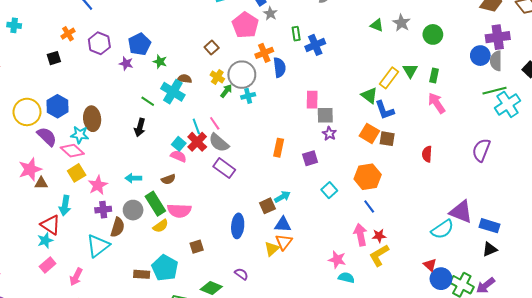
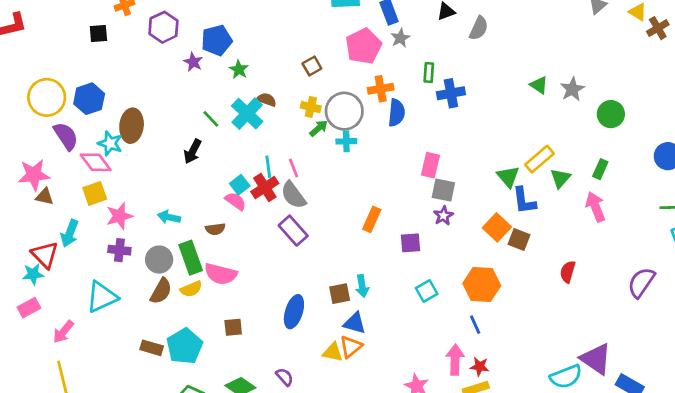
green triangle: (410, 71) -> (560, 178), moved
yellow cross: (217, 77) -> (311, 107), turned -32
cyan arrow: (282, 197) -> (362, 286), turned 98
brown semicircle: (118, 227) -> (161, 291), moved
yellow triangle: (272, 249) -> (333, 352), turned 42

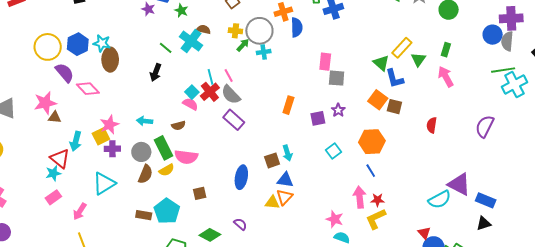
cyan star: (110, 143) -> (102, 43), moved
yellow square: (95, 193) -> (101, 136), moved
purple star: (443, 216) -> (338, 110), moved

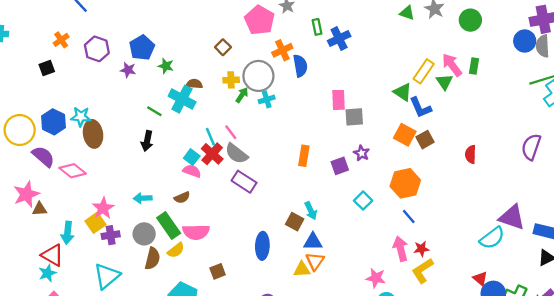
pink arrow: (446, 77) -> (452, 65), moved
brown square: (394, 107) -> (425, 140), turned -35
brown square: (272, 160) -> (295, 222), turned -35

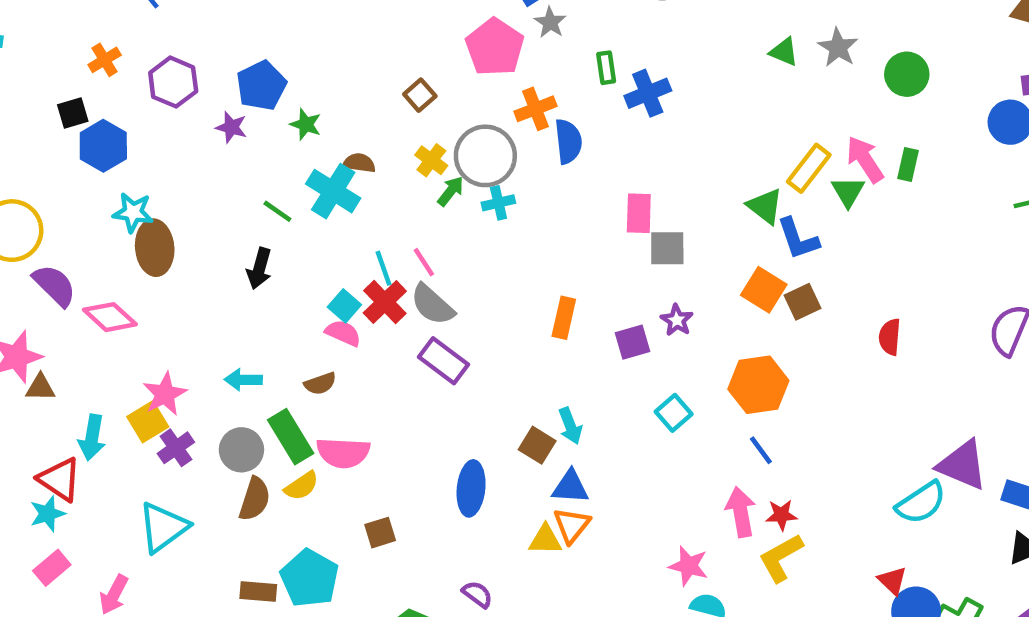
yellow cross: (231, 80) -> (431, 160), turned 35
blue hexagon: (54, 122) -> (103, 146), moved
purple cross: (111, 235) -> (176, 448), turned -30

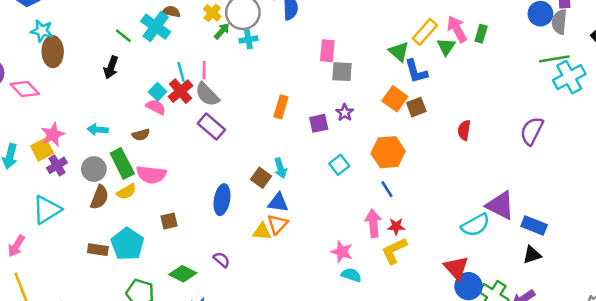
pink line: (424, 262) -> (204, 70), turned 30
red triangle: (892, 581) -> (456, 268), size x1.5

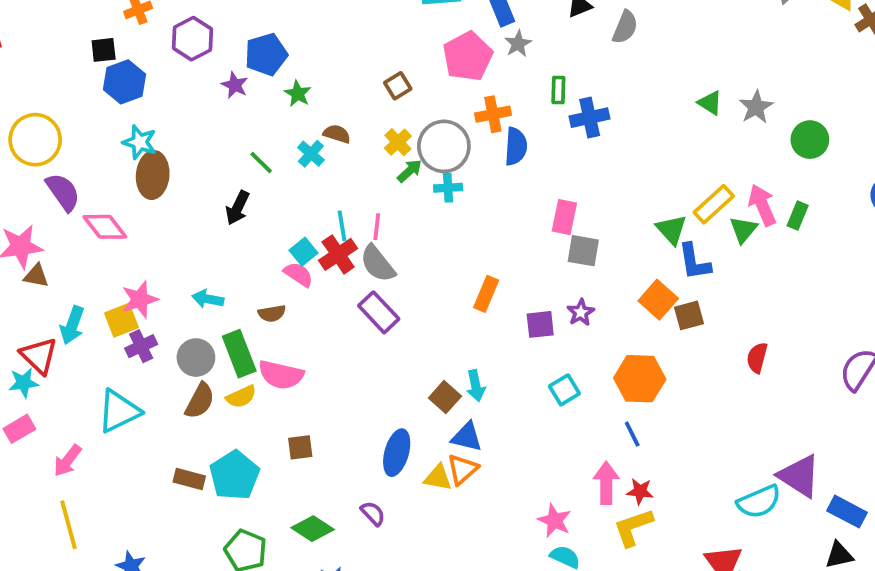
cyan cross: (156, 27) -> (311, 154), size x0.6
blue ellipse: (222, 200) -> (397, 453), moved

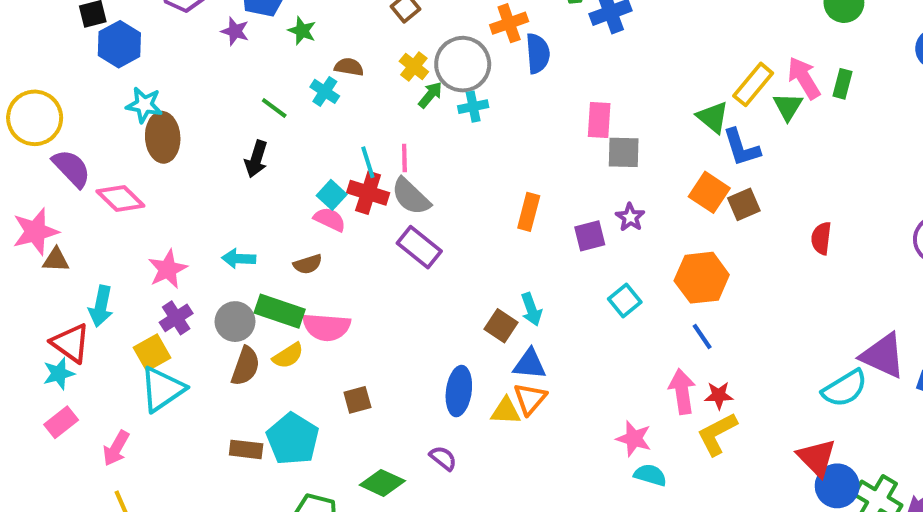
red cross: (338, 254) -> (368, 193), turned -30
yellow square: (121, 320) -> (152, 353), moved
green rectangle: (239, 354) -> (280, 311), turned -42

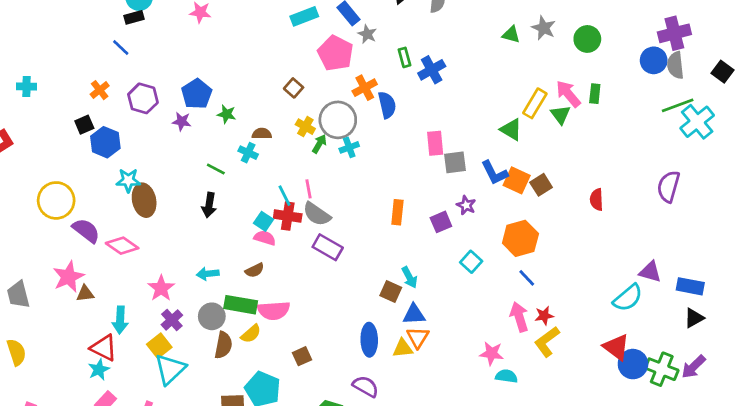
blue L-shape: (741, 147) -> (494, 173), moved
purple triangle: (883, 356) -> (650, 272), size x0.7
purple semicircle: (443, 458) -> (366, 386), size x1.4

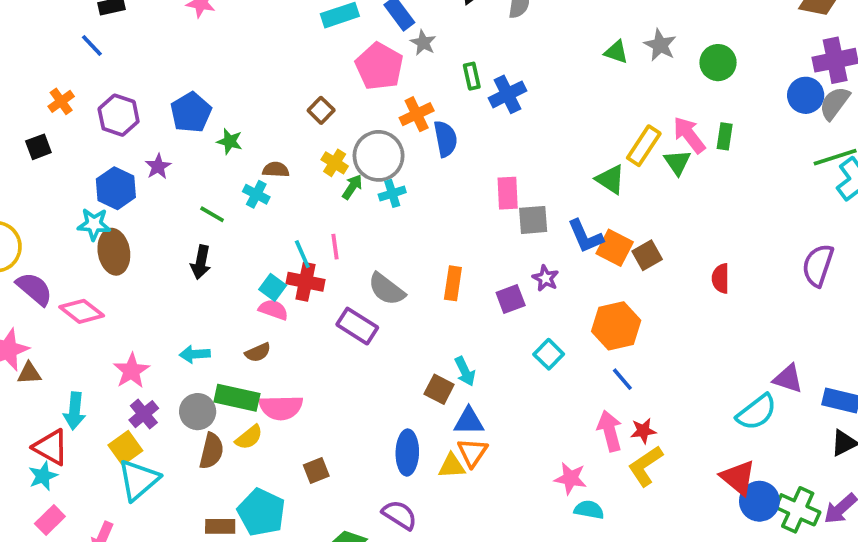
gray semicircle: (675, 65) -> (834, 103), turned 40
purple star: (182, 121) -> (158, 166), moved, turned 30
blue hexagon: (105, 142) -> (116, 188), moved
gray semicircle: (317, 214) -> (386, 289), moved

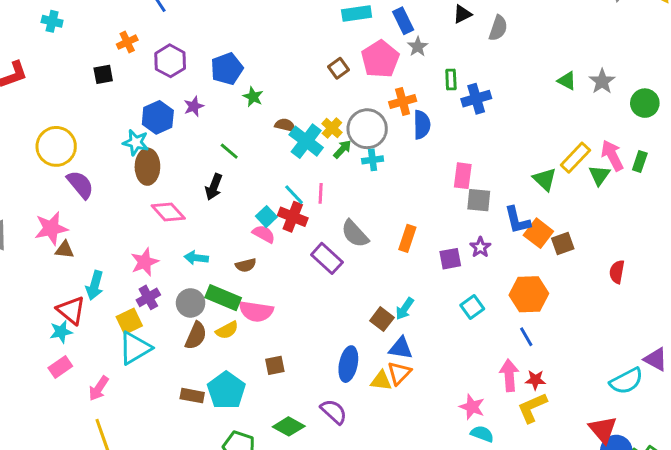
brown square: (321, 110) -> (339, 68), moved
cyan cross: (256, 194) -> (306, 141), moved, size x1.6
cyan line: (302, 254) -> (294, 195), turned -30
pink diamond: (82, 311) -> (168, 212), moved
cyan arrow: (465, 371) -> (405, 309), turned 50

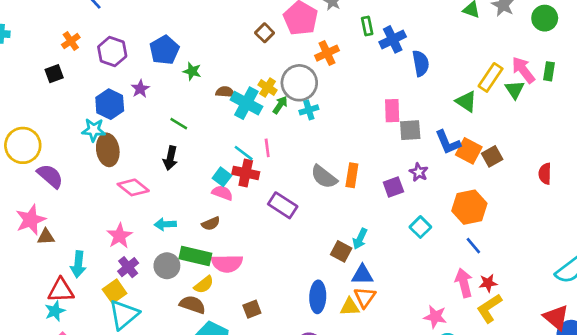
blue semicircle: (422, 125) -> (421, 63), moved
gray semicircle: (355, 234) -> (324, 177), moved
red triangle: (71, 310) -> (61, 290), turned -32
brown semicircle: (196, 336) -> (192, 305), moved, turned -85

